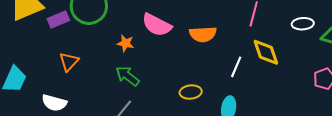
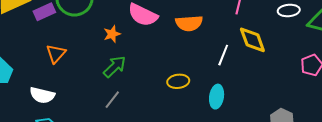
orange star: (125, 43) -> (112, 34), turned -30
green arrow: (127, 76) -> (115, 67), turned 100

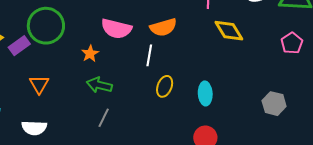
white line: (223, 55) -> (149, 55), moved
green arrow: (115, 67) -> (99, 85), turned -110
yellow ellipse: (178, 81) -> (165, 86), turned -50

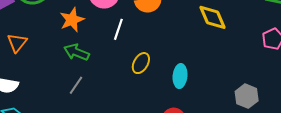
orange star: (90, 54) -> (72, 20), size x1.4
white line: (149, 55) -> (118, 29), moved

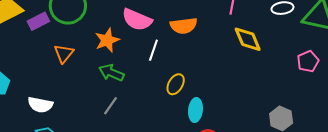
orange triangle: (17, 43) -> (64, 54), moved
cyan ellipse: (180, 76) -> (195, 110), moved

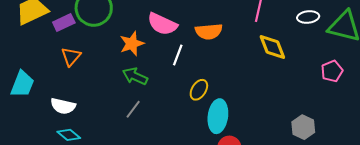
orange triangle: (64, 54) -> (71, 57), moved
cyan ellipse: (195, 110) -> (218, 116), size x1.4

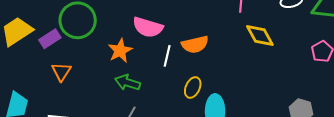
orange semicircle: (209, 32) -> (195, 44), moved

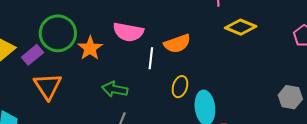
yellow diamond: (260, 35) -> (241, 27), turned -32
orange star: (120, 51) -> (90, 48), moved
orange triangle: (61, 72) -> (48, 86), size x1.4

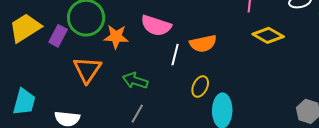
orange star: (90, 48) -> (116, 37), turned 30
purple rectangle: (32, 55) -> (58, 36), turned -30
orange triangle: (48, 86) -> (87, 70), moved

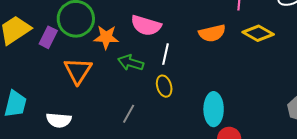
orange semicircle: (203, 44) -> (212, 33), moved
green arrow: (135, 81) -> (131, 63), moved
yellow ellipse: (200, 87) -> (164, 86), moved, turned -40

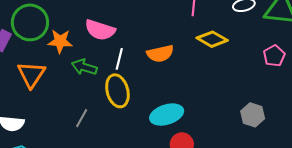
orange semicircle: (212, 33) -> (160, 54), moved
yellow ellipse: (164, 86) -> (117, 91), size x1.5
cyan ellipse: (214, 109) -> (167, 115), turned 72

